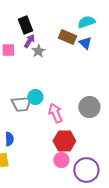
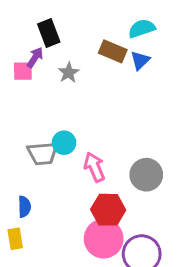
purple arrow: (29, 41) -> (35, 57), moved
blue triangle: (85, 43) -> (140, 60), turned 32
gray circle: (89, 107) -> (146, 175), moved
pink circle: (61, 160) -> (104, 239), size x1.6

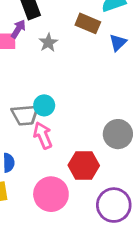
blue triangle: (140, 60) -> (118, 43), moved
pink arrow: (94, 167) -> (43, 135), moved
pink circle: (104, 239) -> (51, 194), moved

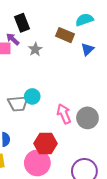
purple arrow: (18, 29) -> (13, 39), turned -80
pink arrow: (43, 135) -> (64, 114), moved
red hexagon: (84, 165) -> (46, 144), moved

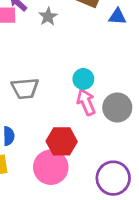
blue triangle: (87, 49) -> (117, 17), turned 48
cyan circle: (32, 96) -> (83, 79), moved

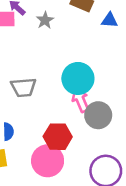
cyan circle: (83, 79) -> (78, 78), size x1.6
gray circle: (117, 107) -> (98, 115), moved

